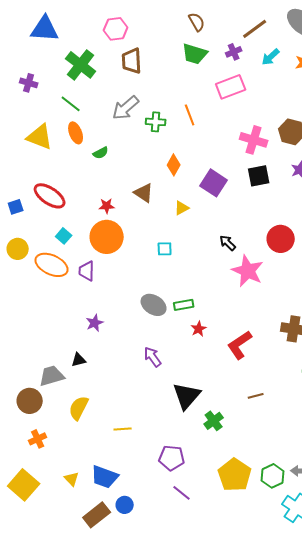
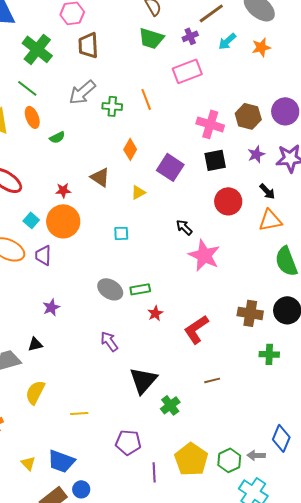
cyan square: (64, 236) -> (31, 220), moved
red circle: (281, 239) -> (228, 201), moved
purple line: (182, 493) -> (154, 472), moved, turned 48

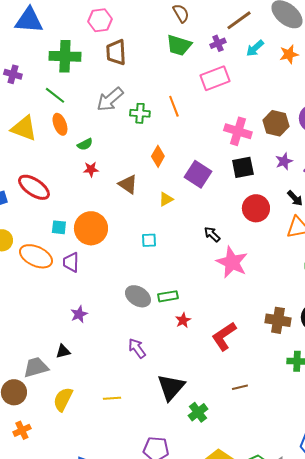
green cross: (37, 49) -> (65, 56), turned -36
red star: (63, 190) -> (91, 169), moved
cyan square: (31, 220) -> (59, 227), turned -35
yellow line: (79, 413) -> (112, 398), moved

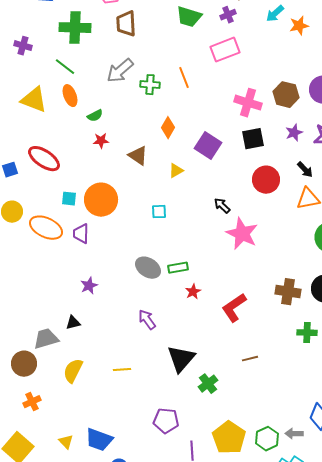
cyan arrow: (255, 48) -> (275, 14), moved

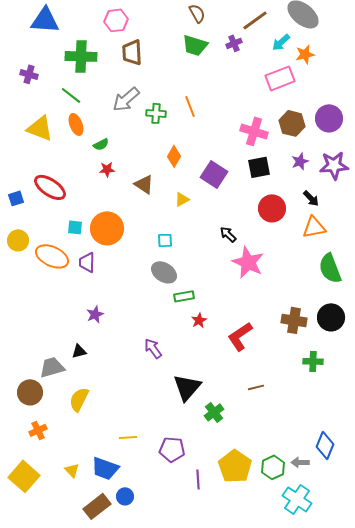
pink rectangle: (225, 50) -> (280, 78), moved
gray ellipse: (148, 268) -> (164, 272), moved
yellow line: (122, 370) -> (128, 437), moved

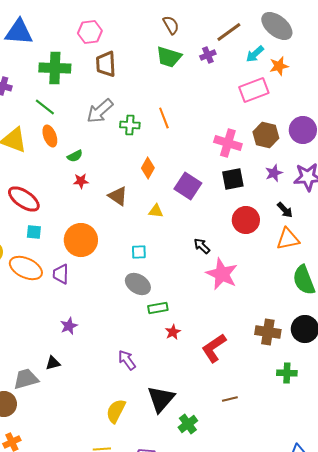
yellow triangle: (182, 199) -> (156, 211), turned 35
cyan square: (75, 227) -> (34, 232), moved
yellow semicircle: (79, 399) -> (116, 411), moved

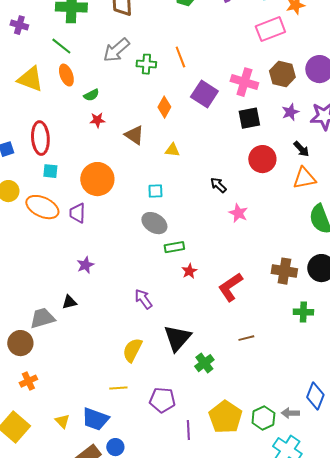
purple square: (188, 186) -> (204, 94), moved
red ellipse: (24, 199) -> (40, 138), turned 52
pink star: (222, 274) -> (238, 213), size x0.6

